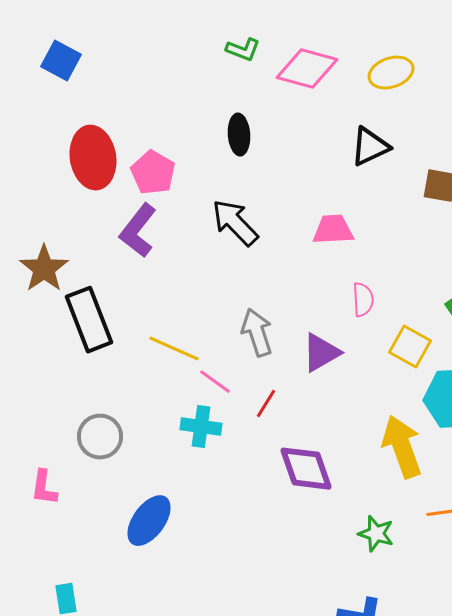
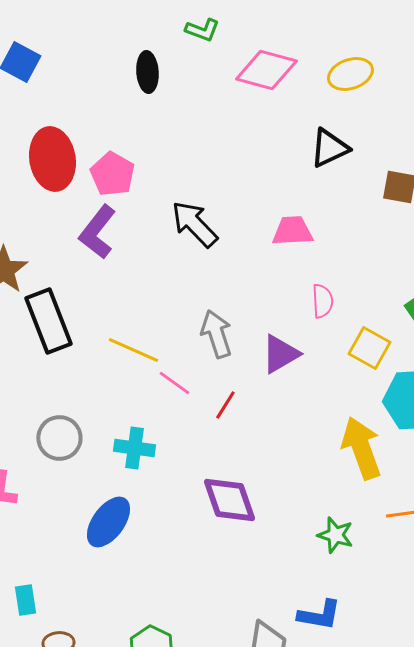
green L-shape: (243, 50) -> (202, 30), moved
black ellipse: (239, 135) -> (147, 72), moved
cyan cross: (201, 427) -> (134, 448), moved
purple diamond: (306, 469) -> (229, 500), moved

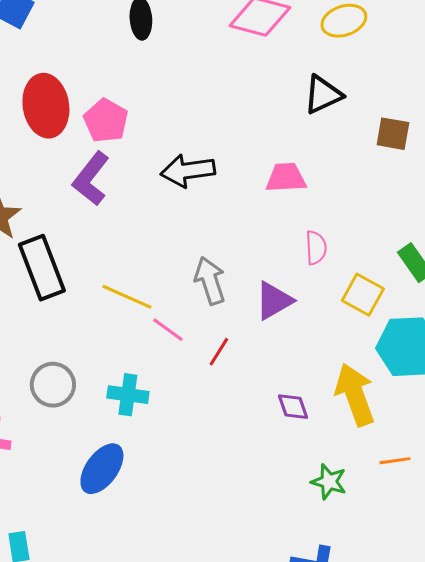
black arrow: (194, 224) -> (188, 171), turned -54
purple diamond: (229, 500) -> (293, 407), moved, size x0.6

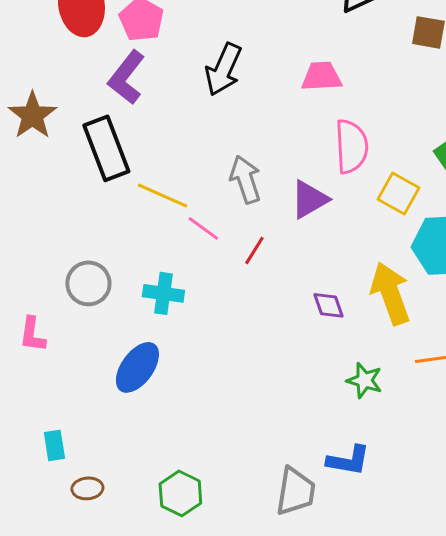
black arrow: (188, 171) -> (223, 69), turned -58
pink semicircle: (316, 248) -> (351, 146), size x1.6
black rectangle: (42, 268) -> (106, 148), moved

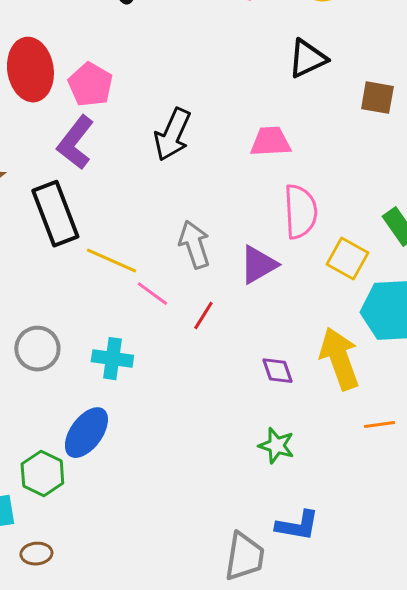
green star: (364, 380) -> (276, 446), moved
green hexagon: (180, 493) -> (42, 474), moved

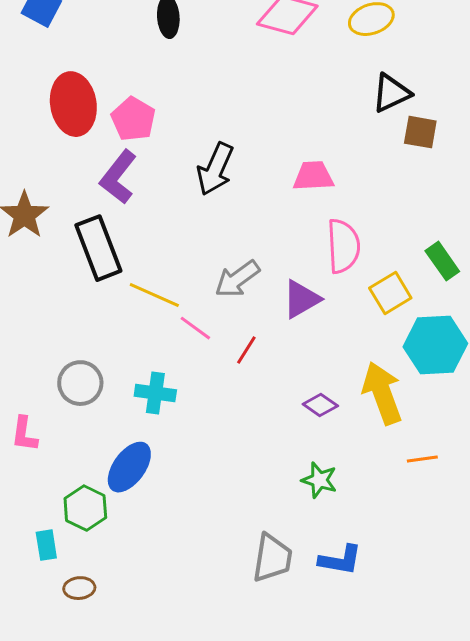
black triangle: (307, 59) -> (391, 93), moved
gray arrow: (194, 245) -> (237, 279), turned -108
yellow square: (347, 259) -> (390, 293), turned 30
purple diamond: (277, 371) -> (320, 405), turned -36
gray trapezoid: (244, 557) -> (272, 558), moved

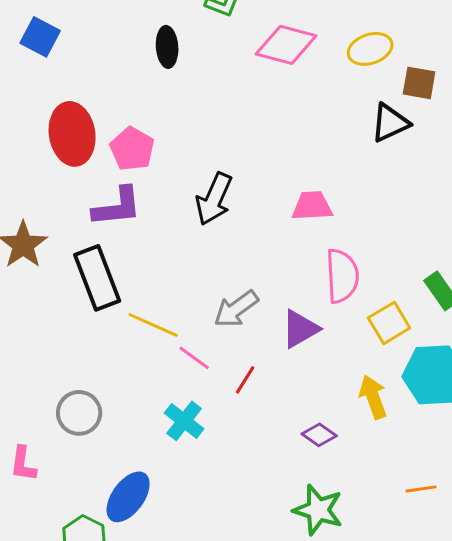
brown square: (420, 132) -> (419, 83), moved
purple L-shape: (118, 177) -> (117, 207), turned -134
cyan cross: (155, 393) -> (184, 421), moved, turned 30
yellow arrow: (382, 393) -> (373, 397), moved, size x0.7
green star: (319, 480) -> (318, 510), size x1.4

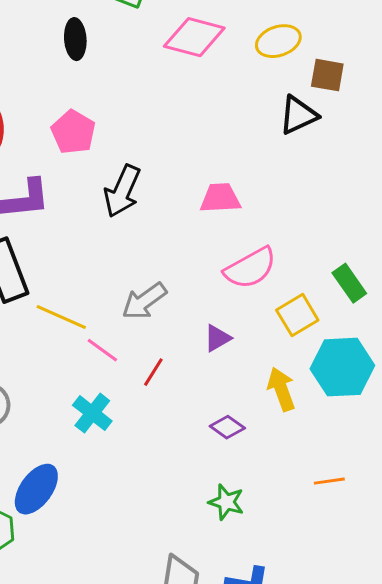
pink pentagon: (132, 149) -> (73, 132), moved
pink semicircle: (342, 276) -> (250, 268), turned 64
purple triangle: (300, 329) -> (217, 338), moved, size x0.7
green star: (318, 510) -> (226, 502), size x0.7

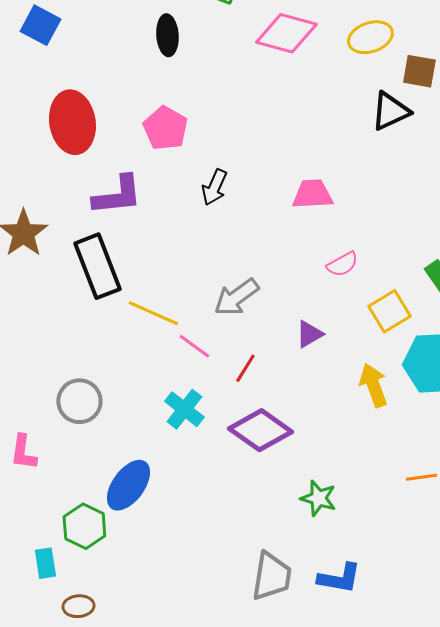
black arrow: (122, 191) -> (214, 187), size x0.7
pink semicircle: (250, 268) -> (342, 264), size x0.6
purple diamond: (227, 427) -> (260, 430), moved, size x1.8

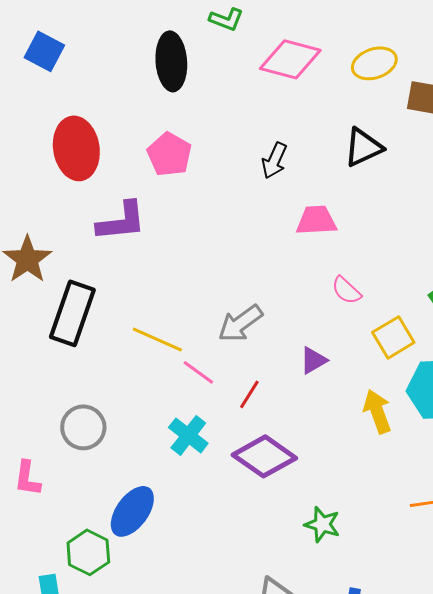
black ellipse: (167, 35) -> (171, 61), size x1.4
black triangle: (390, 111) -> (363, 147), moved
black arrow: (214, 187) -> (274, 160), moved
pink semicircle: (342, 264) -> (346, 290), turned 72
black rectangle: (97, 266) -> (72, 313), moved, turned 40

